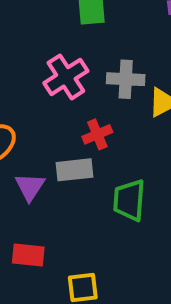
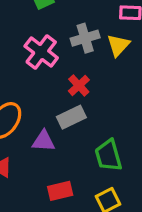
purple triangle: (30, 187) -> (44, 141), turned -40
green trapezoid: (129, 200) -> (108, 155), moved

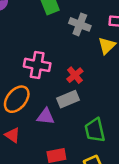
gray cross: (85, 38) -> (80, 24), moved, turned 35
pink cross: (41, 52) -> (37, 65), moved, turned -30

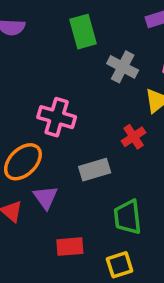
red cross: (75, 75) -> (134, 137), moved
purple triangle: (46, 116) -> (46, 197), moved, turned 42

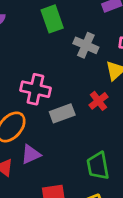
gray rectangle: (95, 170) -> (62, 113), moved
purple triangle: (46, 197) -> (31, 154), turned 45

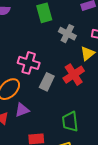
red cross: (98, 101) -> (74, 75), size x1.5
gray rectangle: (62, 113) -> (47, 82), turned -48

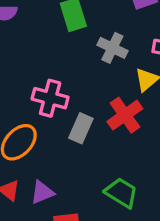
purple triangle: (22, 110) -> (42, 192), moved
green trapezoid: (70, 122) -> (121, 193), turned 130

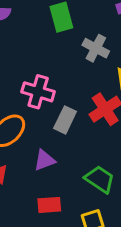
purple triangle: (42, 192) -> (44, 160), moved

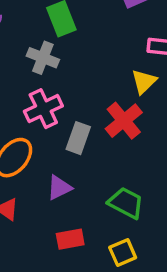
gray cross: (96, 48) -> (43, 58), moved
pink cross: (38, 92) -> (43, 109), turned -36

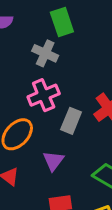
purple triangle: (59, 188) -> (53, 161), turned -30

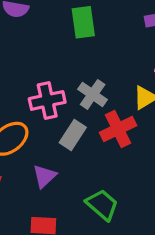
gray cross: (45, 53) -> (93, 94), moved

